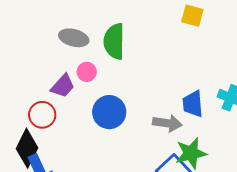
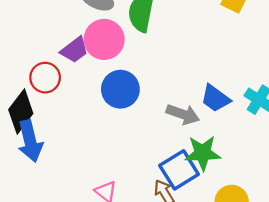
pink circle: (87, 72) -> (104, 39), size x1.8
blue trapezoid: (193, 104) -> (215, 98), turned -60

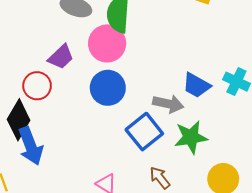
pink circle: (104, 39) -> (107, 43), moved
blue square: (179, 170) -> (144, 132), moved

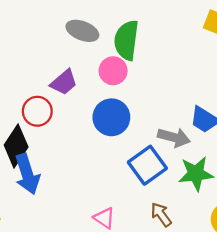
pink circle: (107, 43) -> (113, 71), size x0.7

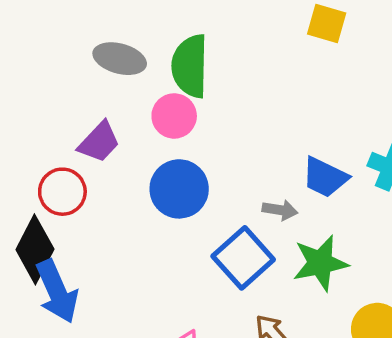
gray arrow: (174, 137) -> (280, 210), size x0.7

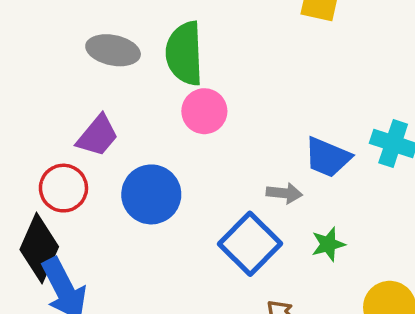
pink circle: (174, 116) -> (204, 111), moved
blue circle: (179, 189) -> (151, 194), moved
green star: (320, 263) -> (328, 244), size x0.6

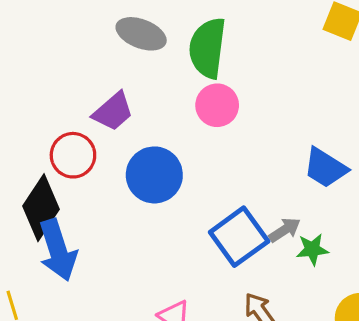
gray arrow: (284, 193) -> (285, 230), moved, turned -48

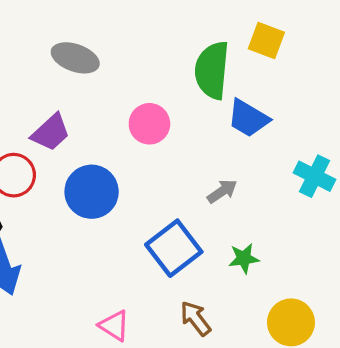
green semicircle: (208, 48) -> (212, 70), moved
blue trapezoid: (325, 168) -> (248, 118), moved
gray arrow: (285, 230) -> (222, 191), moved

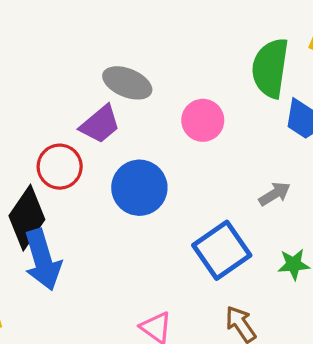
gray ellipse: (75, 58) -> (127, 83), moved

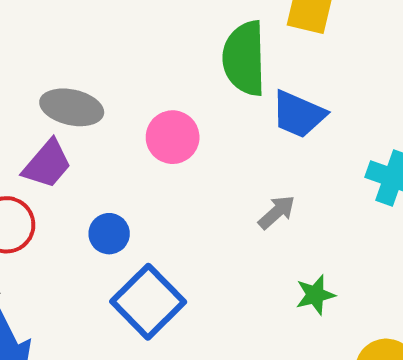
blue circle: (139, 188) -> (109, 234), size x0.6
blue square: (222, 250) -> (148, 302), moved

